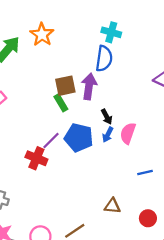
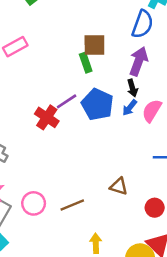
purple arrow: (89, 86) -> (139, 61), moved

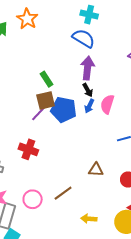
blue semicircle: (142, 24) -> (84, 38), turned -65
brown square: (94, 45) -> (46, 100), moved
red cross: (47, 117) -> (28, 149), moved
yellow arrow: (96, 243) -> (89, 219), turned -70

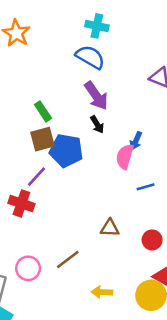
purple arrow: (88, 68) -> (96, 96), turned 140
pink semicircle: (107, 104) -> (125, 157), moved
blue arrow: (89, 106) -> (136, 141), moved
purple line: (39, 113) -> (37, 177), moved

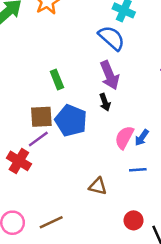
brown square: (42, 139) -> (41, 117), moved
blue arrow: (136, 141) -> (142, 138), moved
brown triangle: (110, 228) -> (98, 186), moved

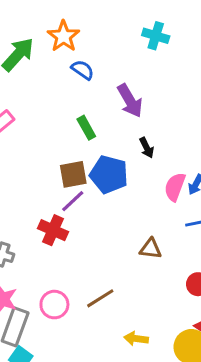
blue semicircle: (111, 38) -> (83, 70), moved, size x0.7
purple arrow: (110, 75) -> (130, 101), moved

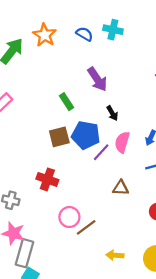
blue semicircle: (83, 70) -> (84, 34), moved
pink semicircle: (175, 187) -> (122, 142), moved
purple line: (73, 201) -> (101, 152), moved
pink circle: (54, 305) -> (69, 217), moved

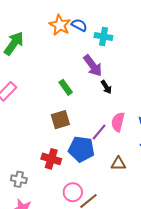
cyan cross: (113, 30) -> (103, 37), moved
orange star: (45, 35) -> (60, 25), moved
black arrow: (112, 113) -> (106, 87), moved
blue pentagon: (86, 135) -> (81, 149), moved

